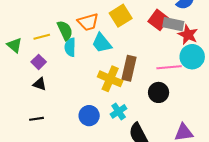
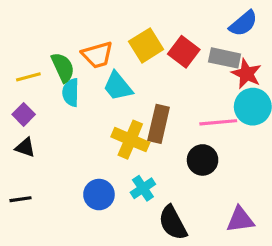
red square: (159, 20) -> (184, 52), moved

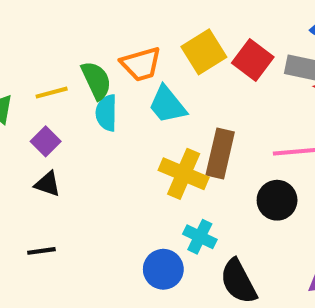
cyan cross: (143, 188) -> (200, 237), turned -30
blue circle: (99, 195) -> (163, 269), moved

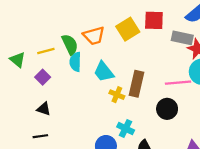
red square: (253, 60) -> (154, 20), moved, turned -35
cyan trapezoid: (167, 105) -> (104, 72), moved
yellow cross: (184, 174) -> (117, 95), size x0.6
black triangle: (48, 184) -> (44, 109), moved

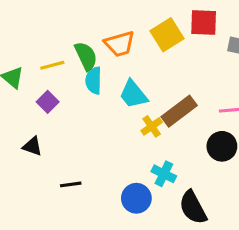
brown rectangle: (136, 84) -> (179, 111), turned 40
yellow cross: (117, 95) -> (152, 126), turned 32
black triangle: (44, 109) -> (32, 146), moved
black line: (40, 136) -> (71, 184), moved

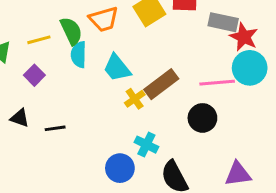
black line: (71, 184) -> (55, 128), moved

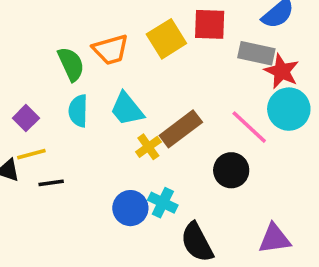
yellow line: (39, 40) -> (31, 154), moved
cyan semicircle: (79, 55) -> (78, 111), moved
pink line: (217, 83) -> (249, 127), turned 48
blue circle: (120, 168) -> (130, 208), moved

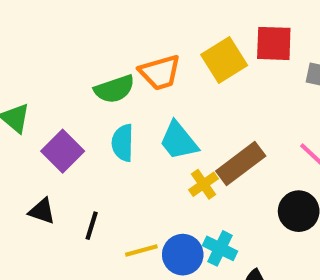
green semicircle: (71, 64) -> (114, 89), turned 96
purple square: (26, 118) -> (63, 151), size x1.4
yellow line: (31, 154) -> (141, 250), moved
black line: (51, 183) -> (92, 226), turned -65

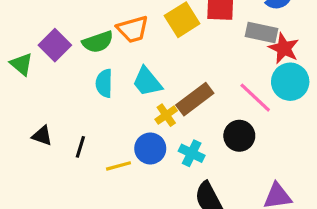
purple square: (63, 151) -> (55, 45), moved
cyan cross: (220, 248) -> (192, 153), moved
blue circle: (183, 255) -> (150, 148), moved

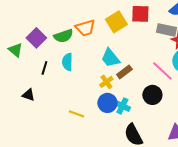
cyan trapezoid: (147, 82) -> (110, 58), moved
brown rectangle: (195, 99) -> (124, 72), size x0.7
black line: (80, 147) -> (44, 68), moved
blue circle: (150, 148) -> (107, 103), moved
yellow line: (118, 166) -> (76, 114), turned 35

